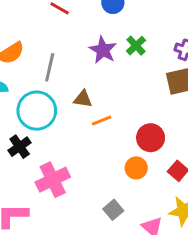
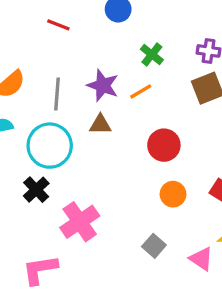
purple star: (103, 50) -> (103, 85), moved
orange line: (102, 121) -> (141, 91), moved
red circle: (151, 138) -> (164, 145), moved

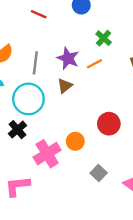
brown triangle: (100, 124) -> (65, 86), turned -42
red circle: (164, 145) -> (109, 124), moved
orange circle: (173, 194) -> (75, 141), moved

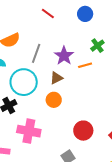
red circle: (109, 124) -> (83, 131), moved
orange circle: (75, 141) -> (54, 100), moved
pink cross: (47, 154) -> (29, 131), turned 30

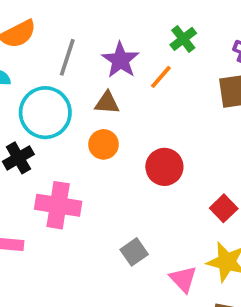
orange line: (85, 65) -> (161, 77), turned -32
brown triangle: (56, 78) -> (107, 103), turned 32
red circle: (83, 131) -> (164, 167), moved

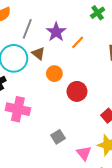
green cross: (183, 39) -> (98, 13), moved
brown triangle: (107, 103) -> (38, 53), moved, turned 32
orange circle: (103, 144) -> (54, 74), moved

